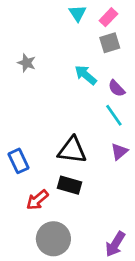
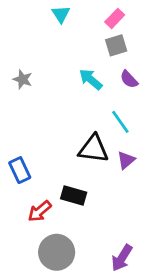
cyan triangle: (78, 13) -> (61, 14), moved
gray star: (27, 63) -> (23, 79), moved
purple semicircle: (117, 88) -> (129, 79), moved
black triangle: (72, 150) -> (93, 149), moved

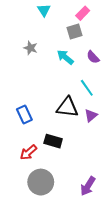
gray square: (116, 45) -> (75, 32), moved
gray star: (23, 79) -> (31, 48), moved
blue rectangle: (20, 170) -> (24, 114), moved

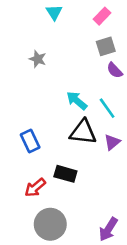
gray square: (75, 32) -> (106, 46), moved
cyan arrow: (65, 57) -> (77, 101), moved

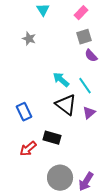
gray star: (38, 59) -> (29, 39), moved
black triangle: (83, 132) -> (66, 105), turned 30
gray circle: (50, 224) -> (60, 178), moved

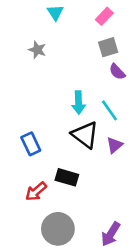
cyan arrow: (61, 80) -> (79, 103), turned -132
gray circle: (60, 178) -> (58, 229), moved

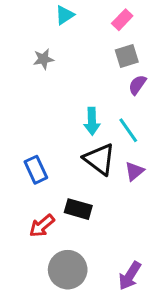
cyan triangle: (55, 12) -> (65, 15), turned 30
gray star: (37, 50) -> (43, 59), turned -30
purple semicircle: (117, 72) -> (137, 85), turned 78

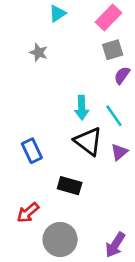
pink rectangle: (122, 20) -> (109, 17), size x1.4
gray star: (43, 59) -> (39, 52), turned 30
red arrow: (42, 226) -> (28, 213), moved

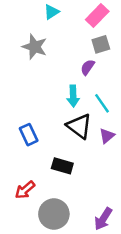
gray star: (39, 52) -> (35, 47), size x1.5
purple semicircle: (122, 75) -> (88, 67), moved

